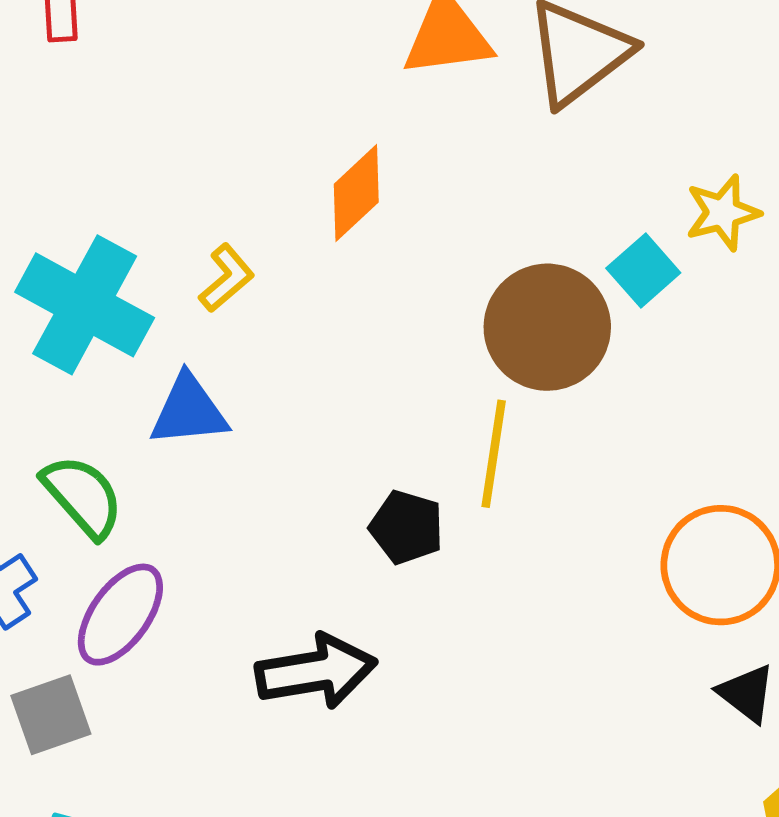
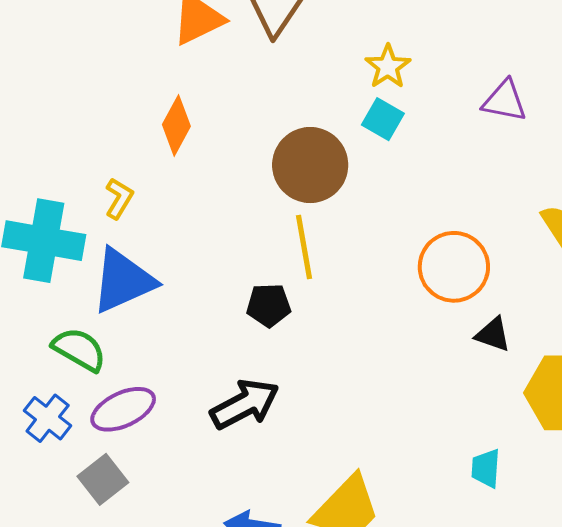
cyan square: (643, 270) -> (383, 119), moved
blue triangle: (189, 411) -> (123, 281), size x1.4
purple ellipse: (120, 615) -> (123, 409), turned 48

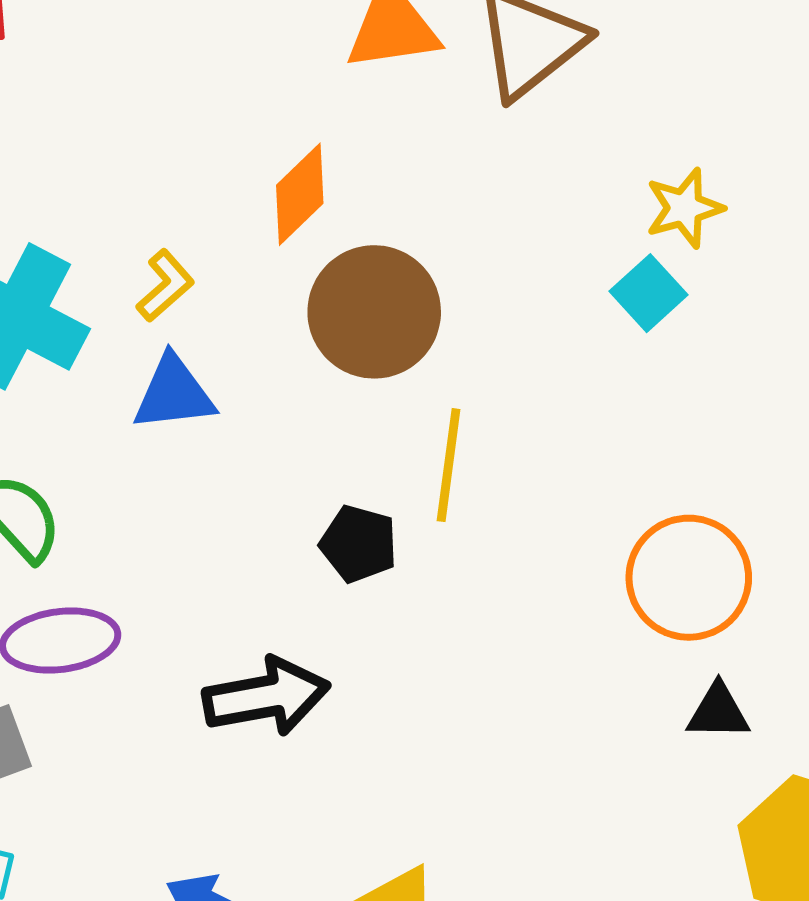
brown circle: (310, 165) -> (374, 312), moved
blue triangle: (123, 281) -> (174, 393), moved, size x0.7
black triangle: (493, 334) -> (718, 712), turned -36

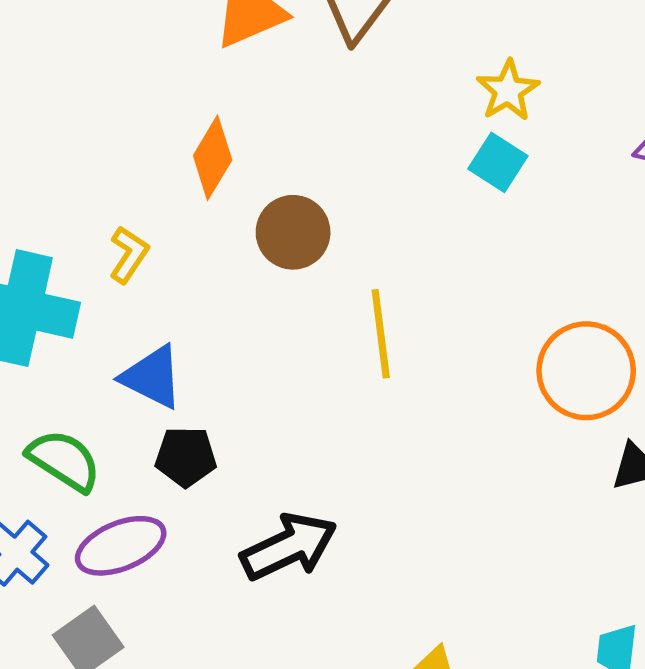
brown circle: (374, 312) -> (293, 232), size x0.7
blue triangle: (174, 393) -> (152, 377), moved, turned 48
black pentagon: (359, 544) -> (186, 457), moved

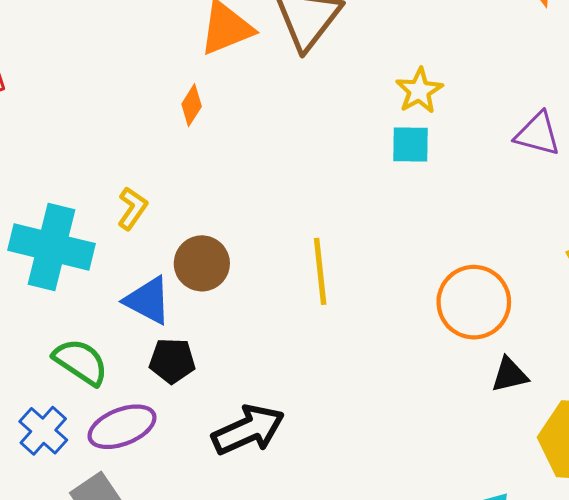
orange diamond: (213, 158) -> (192, 105), moved, size x0.7
cyan square: (498, 162) -> (411, 145), turned -33
brown circle: (293, 232) -> (202, 263), moved

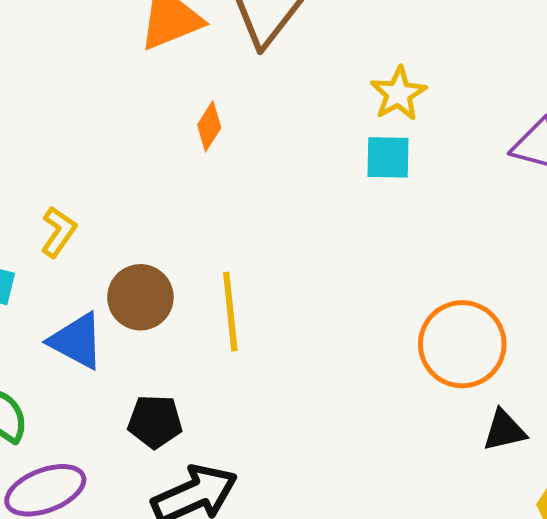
orange diamond: (192, 105) -> (209, 126), moved
yellow line: (320, 271) -> (230, 312), moved
black pentagon: (172, 361) -> (155, 422), moved

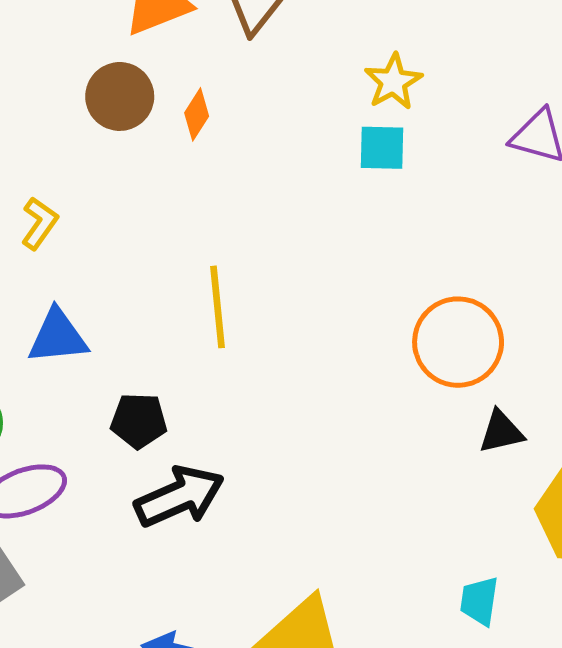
brown circle: (140, 297) -> (120, 96), moved
blue triangle: (77, 341) -> (58, 337), turned -34

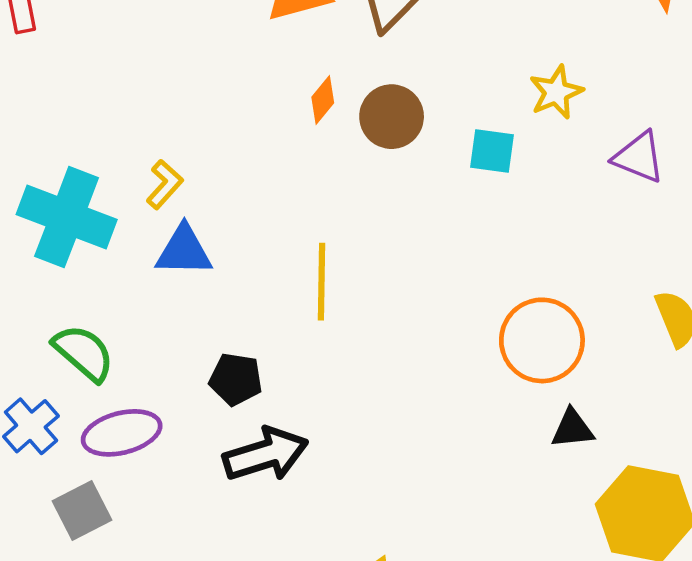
yellow star: (393, 82) -> (556, 92), moved
brown circle: (120, 96) -> (392, 117), moved
blue triangle: (58, 337) -> (184, 251), moved

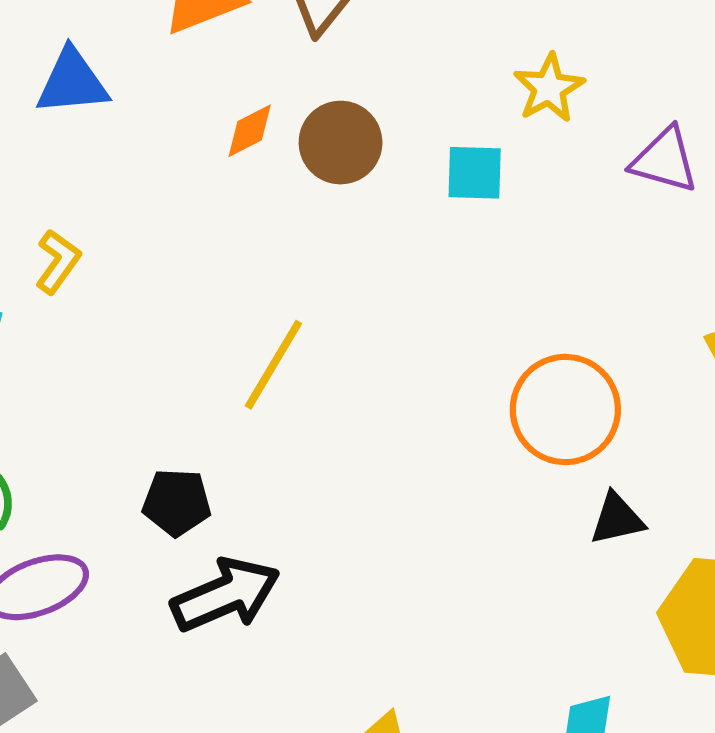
orange diamond: (323, 100) -> (250, 131), turned 30
blue triangle: (184, 251) -> (72, 82), moved
yellow line: (321, 282) -> (273, 365), turned 36

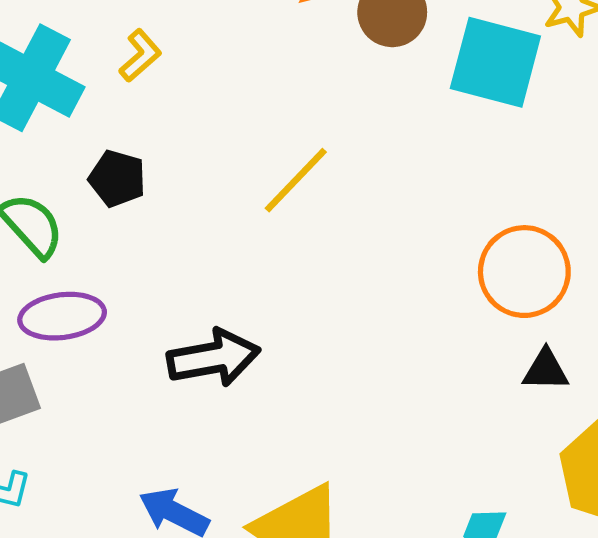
cyan square: (475, 173) -> (495, 62), size x1.8
black pentagon: (177, 502) -> (117, 179), moved

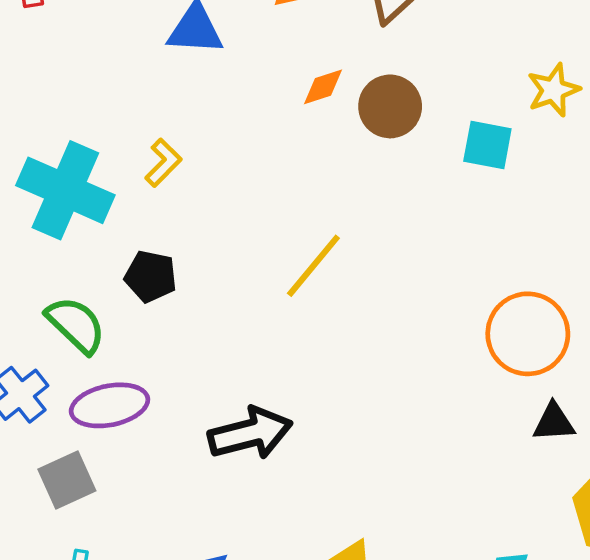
cyan square: (495, 62) -> (487, 145), size x0.6

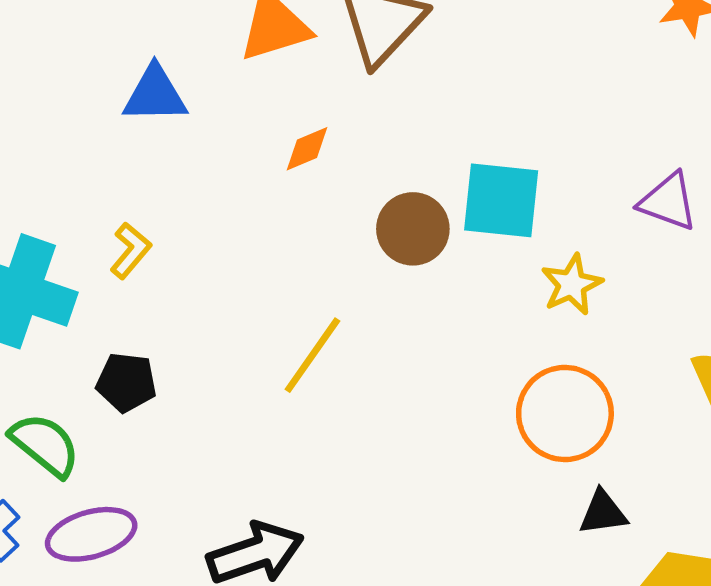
yellow star: (553, 90) -> (572, 285), moved
brown circle: (390, 106) -> (413, 229), moved
cyan square: (487, 145) -> (501, 200), size x1.4

